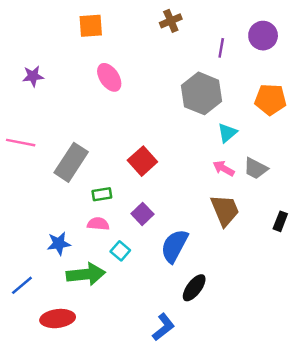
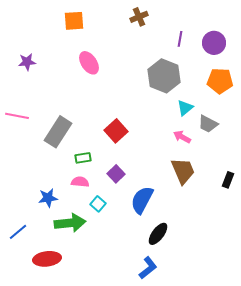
purple circle: (263, 36) -> (214, 43), moved
gray trapezoid: (256, 168) -> (208, 124), moved
blue L-shape: (163, 327) -> (148, 268), moved

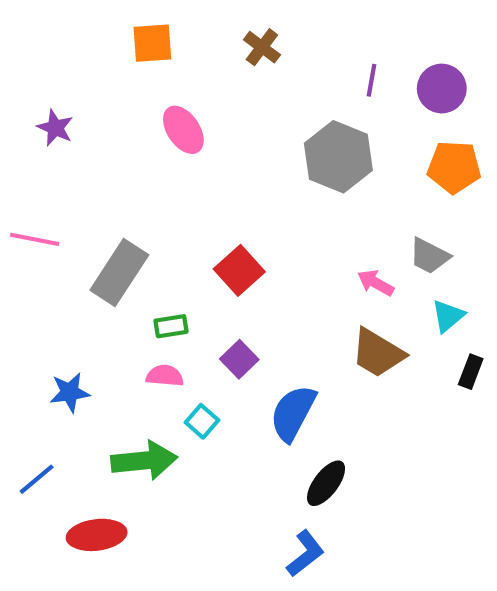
brown cross: (139, 17) -> (262, 47), moved, turned -30
purple star: (27, 62) -> (55, 128), turned 30
cyan triangle: (185, 108) -> (448, 316), moved
brown trapezoid: (183, 171) -> (378, 353), turned 144
blue star: (48, 198) -> (70, 392), moved

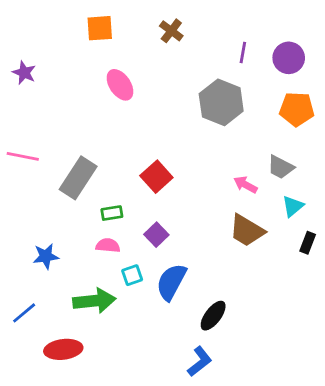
purple star: (55, 128) -> (24, 73), moved
blue semicircle: (293, 413) -> (171, 282), moved
cyan square: (202, 421) -> (132, 275), turned 30

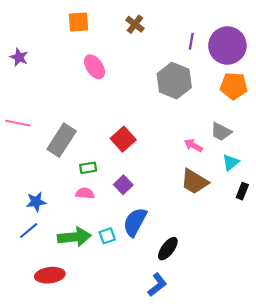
purple circle: (289, 58) -> (227, 46), size x1.5
cyan square: (132, 275) -> (107, 236), moved
blue line: (24, 313) -> (29, 231), moved

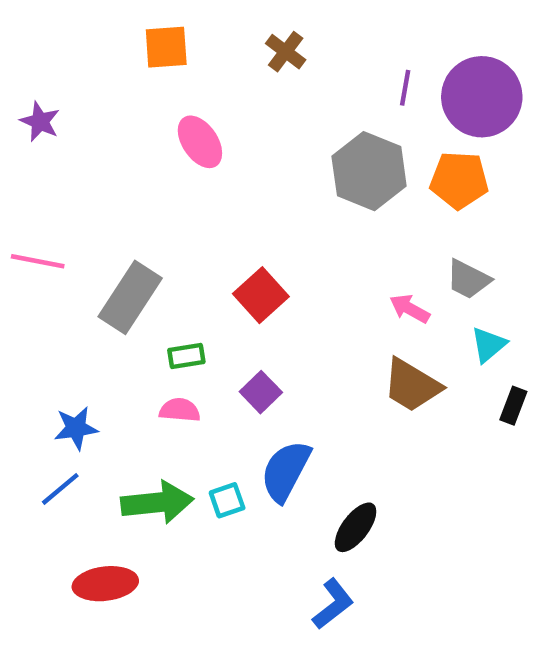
orange pentagon: (234, 86) -> (459, 180), moved

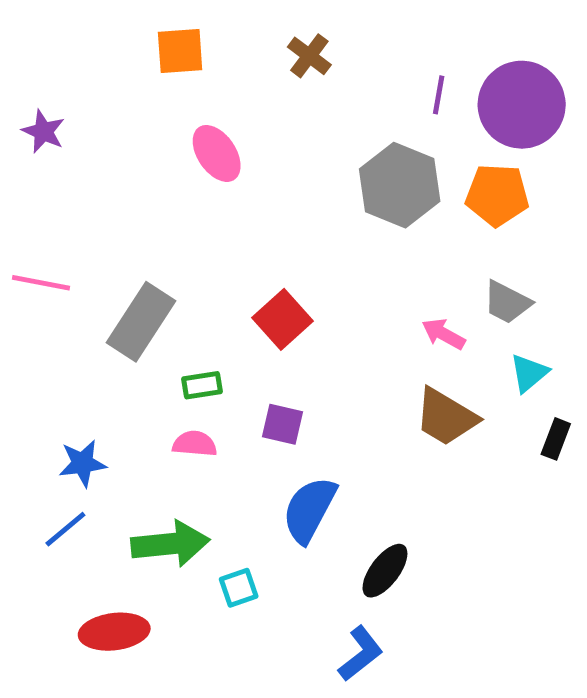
purple square: (261, 392) -> (283, 424), turned -33
cyan square: (227, 500) -> (239, 588), moved

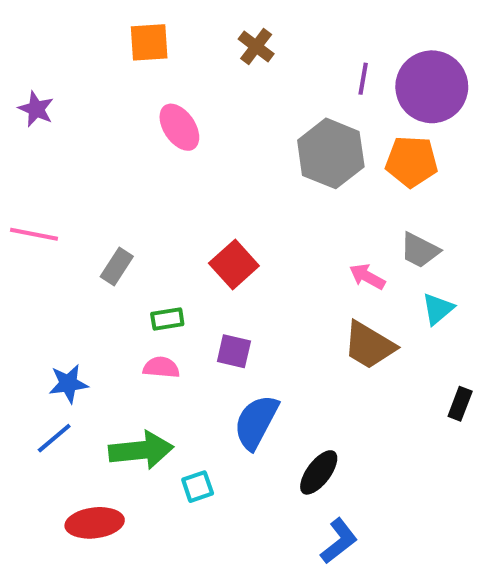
gray rectangle: (141, 322) -> (117, 266), size x0.6
black rectangle: (556, 439) -> (460, 404), moved
blue L-shape: (361, 654) -> (339, 541), moved

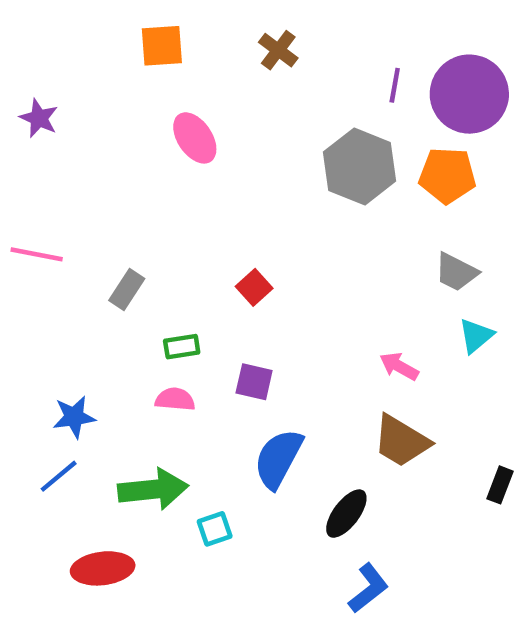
red square: (234, 264) -> (254, 287), size x0.7
pink arrow: (367, 277) -> (399, 366), moved
brown trapezoid: (369, 345) -> (401, 441), moved
black rectangle: (460, 404) -> (500, 485), moved

